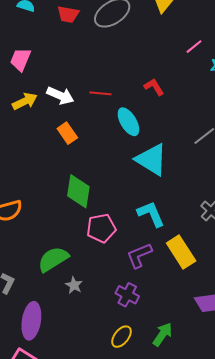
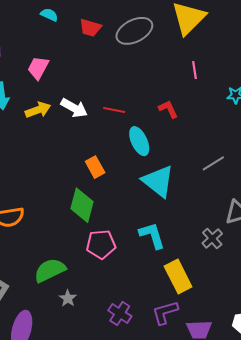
pink line: (194, 47) -> (194, 70), moved, turned -66
orange rectangle: (67, 133) -> (95, 167), moved
purple L-shape: (139, 255) -> (165, 313), moved

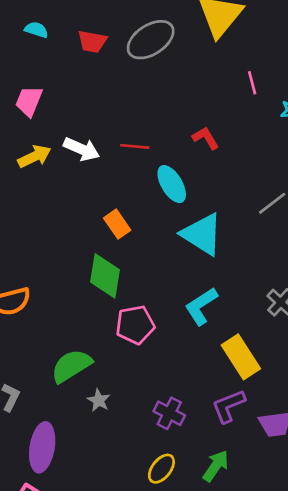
pink line: (194, 70) -> (252, 83), moved
cyan L-shape: (152, 235) -> (201, 306), turned -100

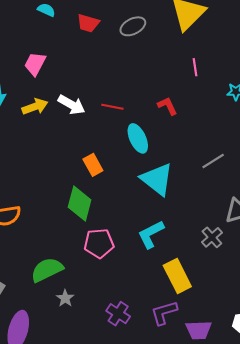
gray ellipse: (151, 40) -> (133, 26), size x0.7
pink line: (252, 83) -> (195, 67), moved

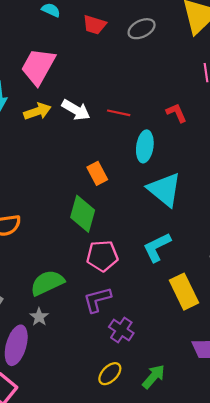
pink trapezoid: (35, 64) -> (38, 66), size x1.5
cyan ellipse: (138, 138) -> (145, 146), turned 32
gray star: (65, 298) -> (39, 317), moved
purple L-shape: (164, 313) -> (97, 300), moved

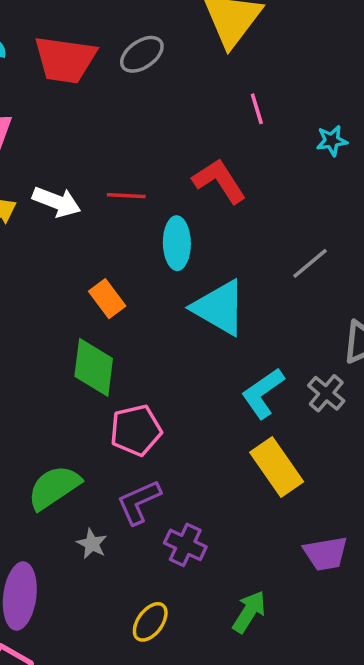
red trapezoid: (95, 25) -> (65, 60), size x1.6
red L-shape: (176, 113) -> (219, 181), size x1.5
cyan L-shape: (157, 247) -> (263, 393), moved
gray star: (39, 317) -> (92, 544), moved
yellow ellipse: (110, 374) -> (150, 622), moved

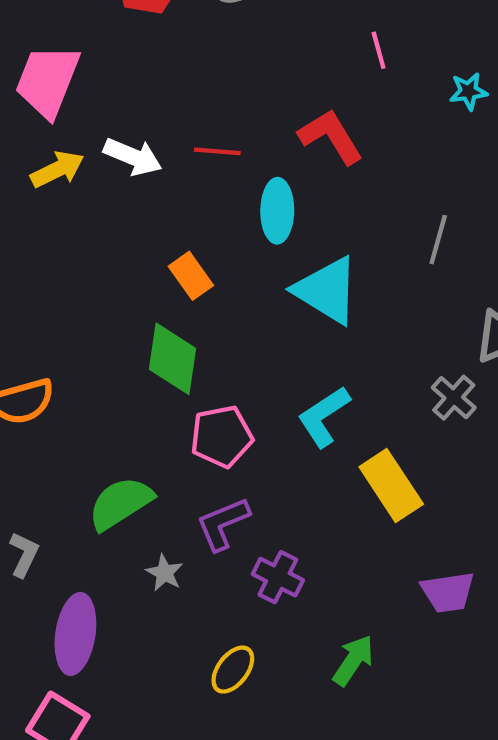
gray line: (310, 263) -> (438, 240), turned -36
cyan L-shape: (263, 393) -> (324, 416), moved

